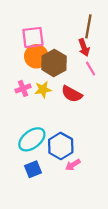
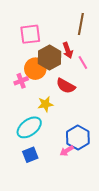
red arrow: (84, 47) -> (68, 50), moved
orange circle: (36, 56) -> (35, 69), moved
yellow star: (43, 90) -> (45, 104), moved
blue hexagon: (61, 146) -> (78, 138), moved

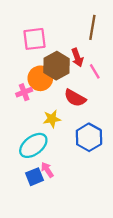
blue hexagon: (78, 138) -> (89, 137), moved
pink arrow: (67, 151) -> (47, 170), moved, turned 88

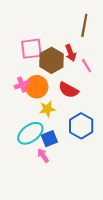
pink square: (35, 39) -> (31, 49), moved
orange circle: (40, 78) -> (37, 87), moved
blue square: (35, 177) -> (49, 139), moved

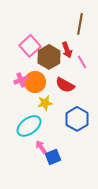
pink square: (31, 49) -> (30, 46), turned -35
blue square: (49, 139) -> (53, 157), moved

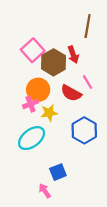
pink line: (82, 62) -> (88, 82), moved
pink cross: (21, 80) -> (30, 104), moved
pink arrow: (41, 147) -> (45, 191), moved

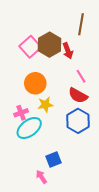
brown hexagon: (54, 62) -> (50, 45), moved
red semicircle: (71, 93) -> (78, 95), moved
pink cross: (30, 104) -> (21, 113), moved

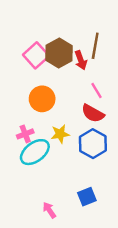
brown line: (81, 24) -> (95, 46), moved
yellow star: (45, 105) -> (60, 134), moved
blue square: (54, 160) -> (87, 197), moved

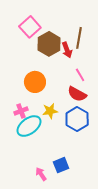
pink square: (36, 55) -> (30, 27), moved
blue square: (87, 197) -> (61, 165), moved

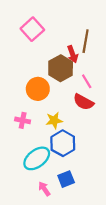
brown hexagon: (49, 44) -> (61, 68), moved
pink cross: (21, 111) -> (23, 120), turned 32
blue hexagon: (77, 119) -> (63, 143), moved
cyan ellipse: (29, 126) -> (37, 158), moved

